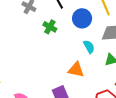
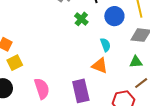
cyan semicircle: (89, 47) -> (105, 45), moved

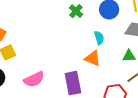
pink semicircle: (42, 89) -> (34, 79), turned 80

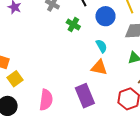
pink semicircle: (34, 79) -> (46, 100), turned -45

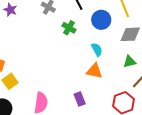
purple rectangle: (85, 96) -> (80, 99), size x0.6

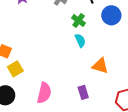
cyan semicircle: (97, 50) -> (80, 40), moved

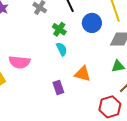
purple rectangle: (83, 92) -> (58, 87), moved
pink semicircle: (44, 93) -> (19, 62), moved, turned 85

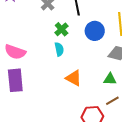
purple rectangle: (58, 87) -> (15, 80), moved, size x1.6

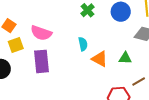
cyan semicircle: (59, 49) -> (83, 44), moved
green triangle: (110, 79) -> (125, 58), moved

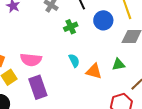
green cross: (87, 10) -> (71, 27), turned 32

